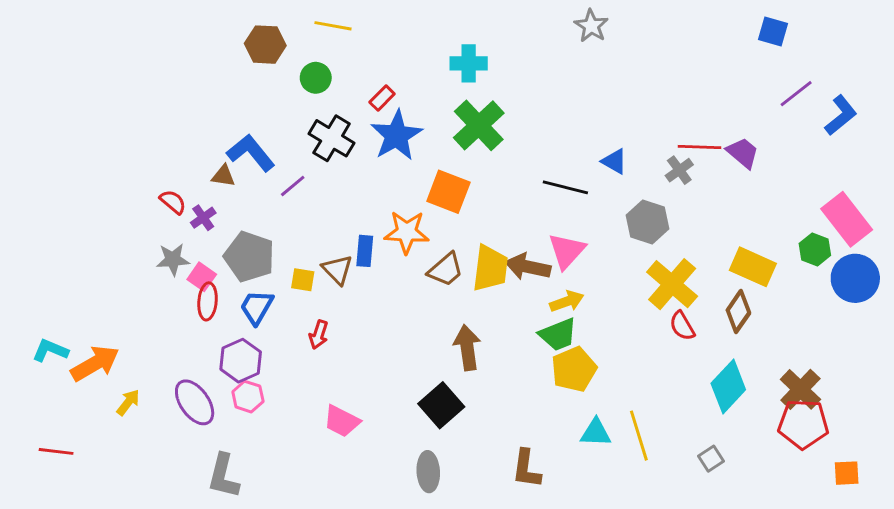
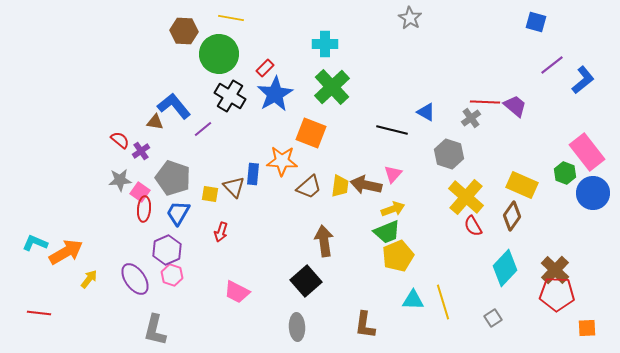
green circle: (316, 78) -> (219, 54), size x1.8
pink triangle: (567, 251) -> (393, 174), size x0.7
yellow trapezoid: (490, 268) -> (340, 186), size x0.7

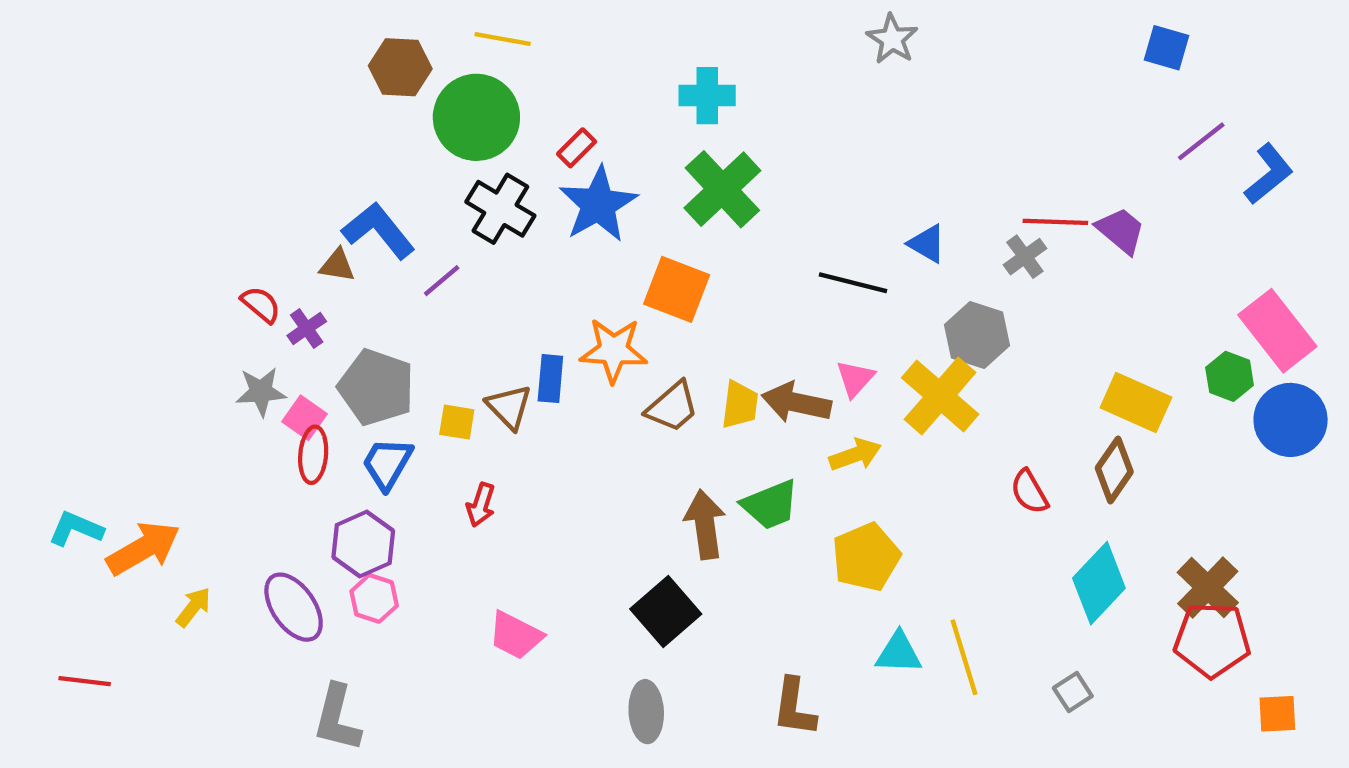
yellow cross: (466, 197) -> (940, 396), moved
green trapezoid: (387, 232) -> (770, 505), moved

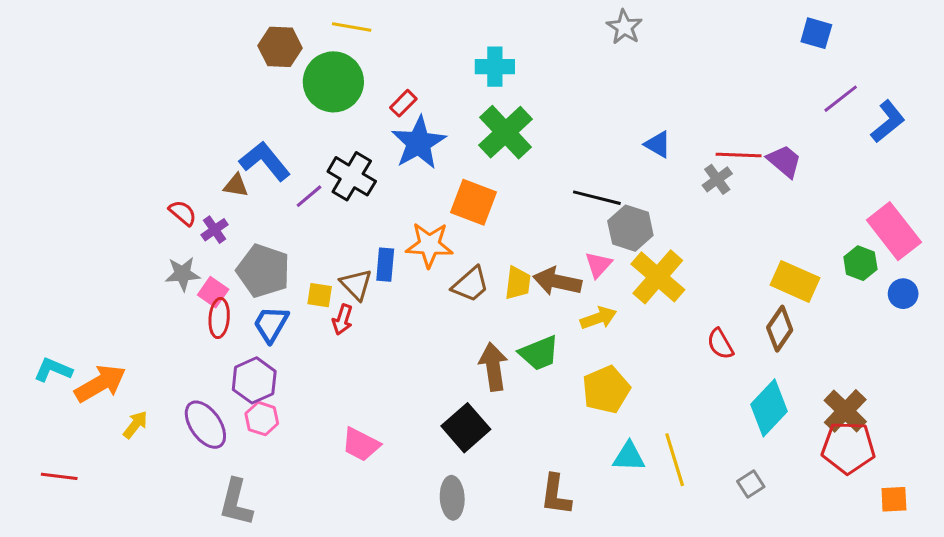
black cross: (500, 209) -> (352, 176), moved
blue triangle: (927, 244) -> (658, 144), moved
gray hexagon: (977, 335) -> (630, 228), moved
blue circle: (1291, 420) -> (903, 294), size x0.6
red arrow: (481, 505) -> (343, 320), moved

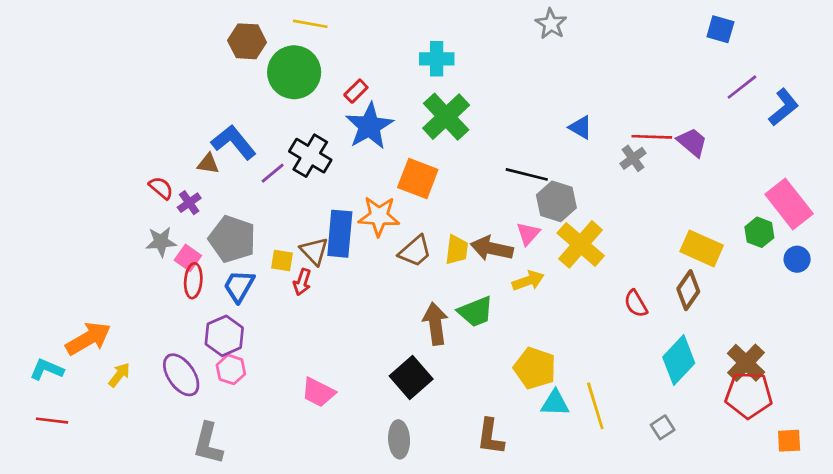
blue rectangle: (385, 265) -> (340, 234), size x1.6
cyan L-shape: (53, 370) -> (47, 369), moved
yellow pentagon: (606, 390) -> (535, 368), moved, turned -30

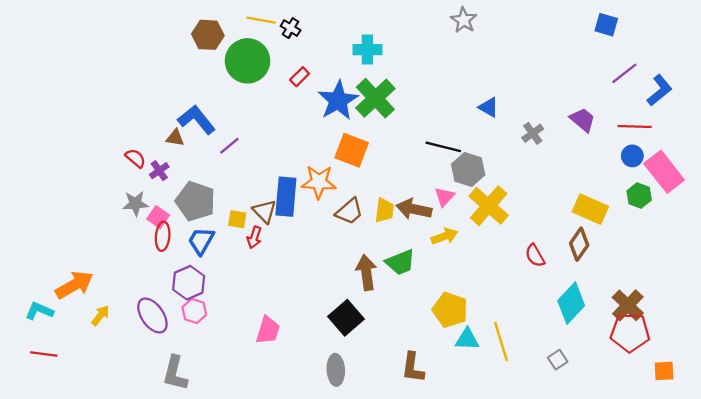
blue star: (369, 126) -> (338, 100), moved
red line: (652, 137) -> (635, 126), moved
black cross: (310, 156) -> (291, 28), moved, size x0.6
blue circle: (797, 259) -> (632, 156), moved
pink trapezoid: (318, 392) -> (268, 330), turned -100

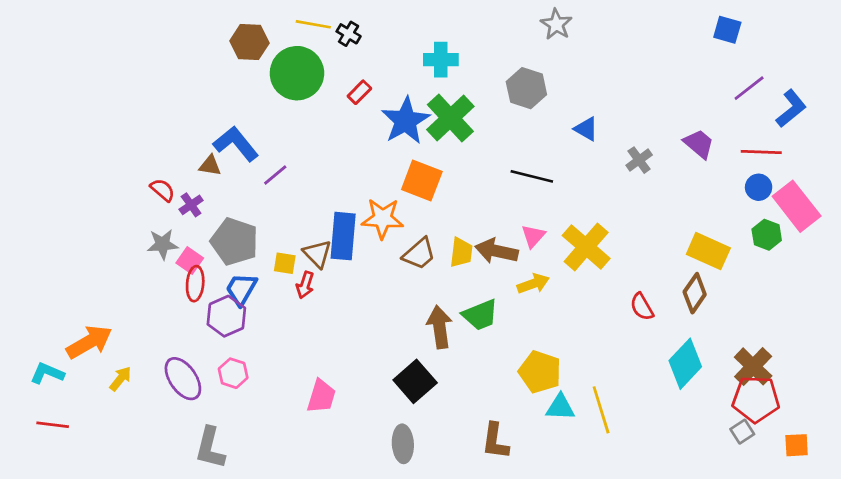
gray hexagon: (468, 170) -> (526, 88), moved
purple hexagon: (189, 283) -> (226, 316), moved
gray square: (558, 360) -> (742, 432), moved

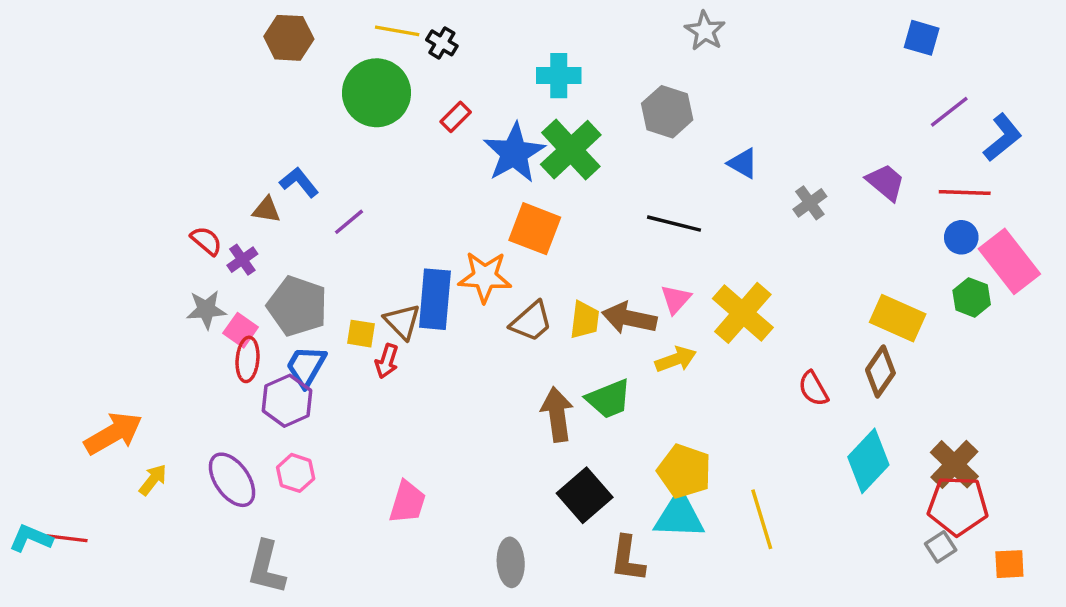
brown hexagon: (249, 42) -> (289, 38), moved
blue L-shape: (236, 144) -> (299, 182), size x0.7
cyan L-shape: (47, 373) -> (31, 538), moved
black square: (415, 381) -> (585, 495), moved
cyan triangle: (560, 407) -> (679, 516), moved, size x1.4

